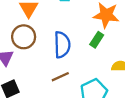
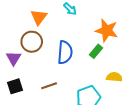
brown line: (60, 77) -> (49, 86), moved

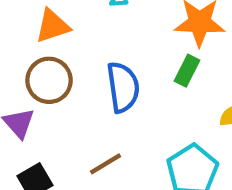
orange triangle: (39, 17) -> (53, 26), turned 48

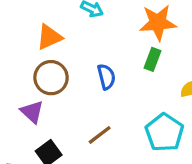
blue semicircle: (123, 87) -> (106, 77), size x0.7

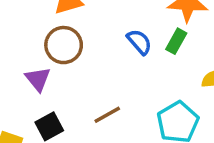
blue semicircle: (106, 77) -> (139, 42), moved, turned -35

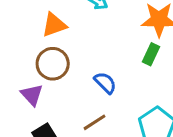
blue semicircle: (139, 42) -> (105, 83), moved

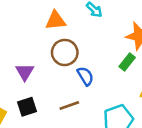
brown circle: (53, 64) -> (65, 52), moved

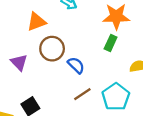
purple triangle: (25, 72) -> (19, 62), moved
brown line: (69, 106) -> (82, 94), moved

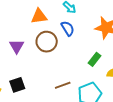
green rectangle: (111, 43) -> (95, 59), moved
blue semicircle: (76, 65) -> (68, 28), moved

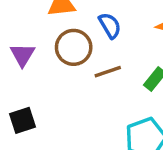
brown line: (63, 85) -> (108, 72), moved

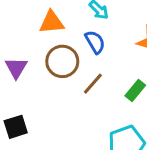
brown line: (108, 72) -> (93, 84), turned -30

